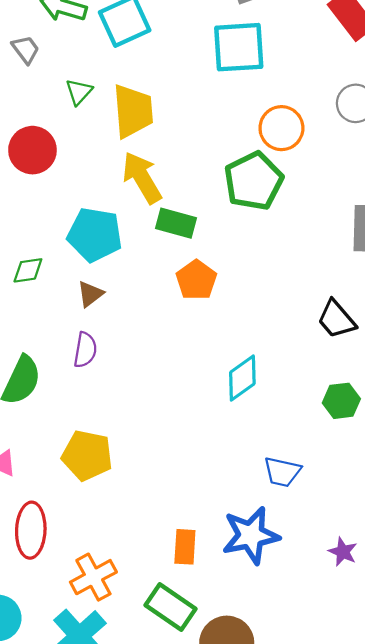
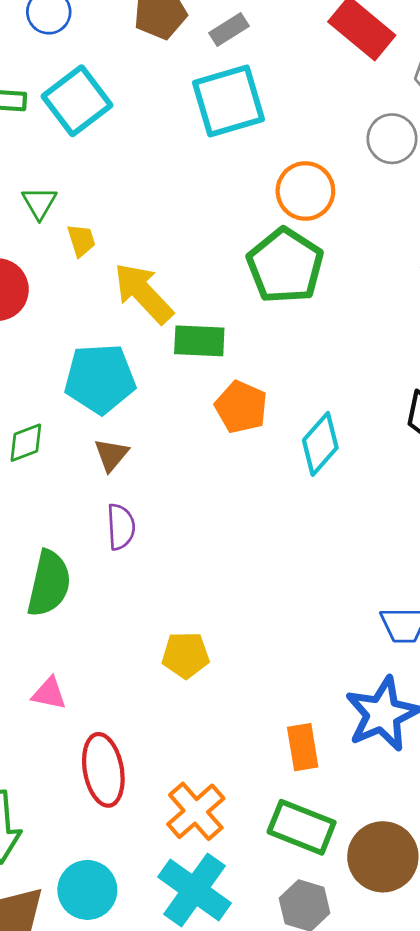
yellow trapezoid: (133, 111) -> (81, 240), moved, size x0.5
cyan diamond: (242, 378) -> (320, 444), moved
yellow pentagon: (87, 455) -> (186, 655), moved, size x0.7

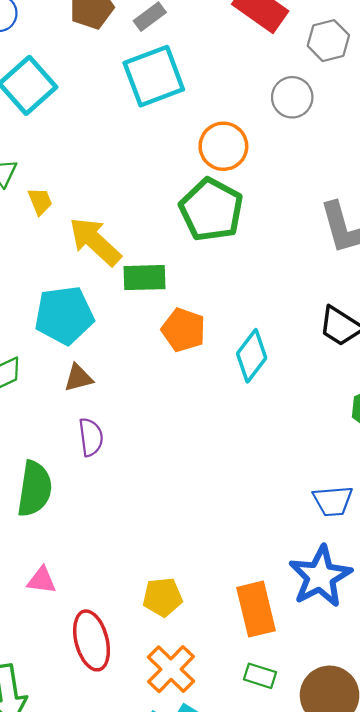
brown triangle: (111, 455) -> (78, 378), turned 40
yellow pentagon: (186, 655) -> (162, 597), moved
orange rectangle: (303, 747) -> (256, 609), size x1.4
green rectangle: (302, 827) -> (260, 676), size x0.6

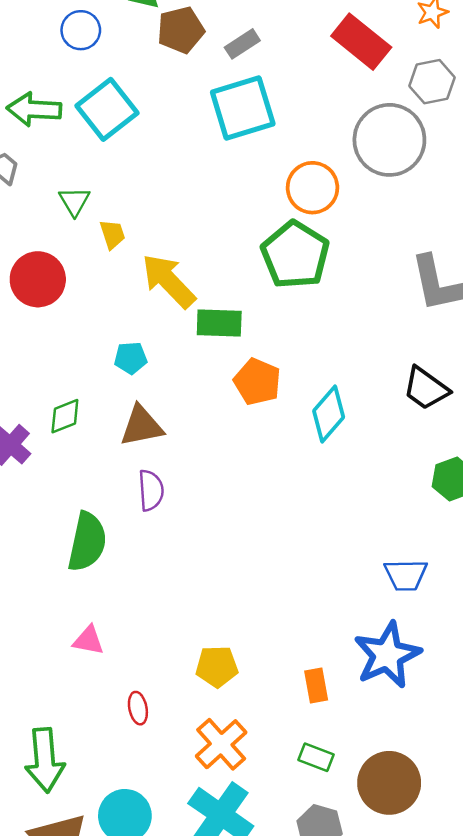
gray circle: (292, 97) -> (389, 140), size x1.6
cyan pentagon: (64, 315) -> (131, 358), size x0.5
brown triangle: (78, 378) -> (142, 426), size x1.4
orange rectangle: (256, 609) -> (316, 686), size x0.6
red ellipse: (92, 640) -> (138, 708), size x0.5

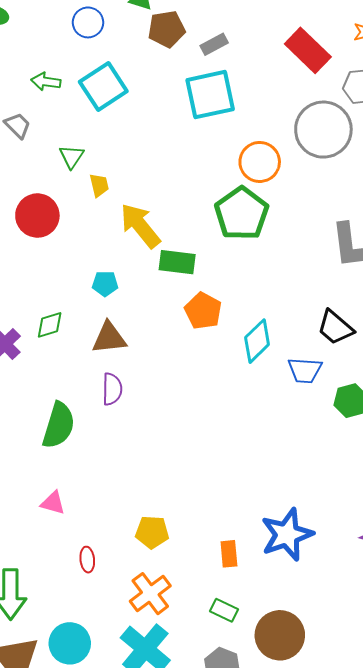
green arrow: (34, 109) -> (46, 82), size x0.7
blue trapezoid: (406, 575) -> (305, 370), moved

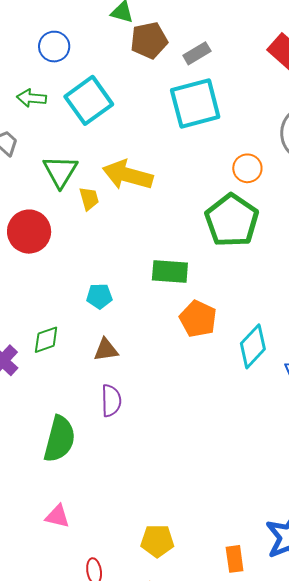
blue circle: (88, 22) -> (54, 47), moved
green triangle: (71, 157) -> (60, 171), size x1.4
orange circle: (260, 162) -> (247, 168), size x0.7
yellow arrow: (140, 226) -> (128, 175), moved, turned -33
brown triangle: (109, 338) -> (106, 350), size x0.7

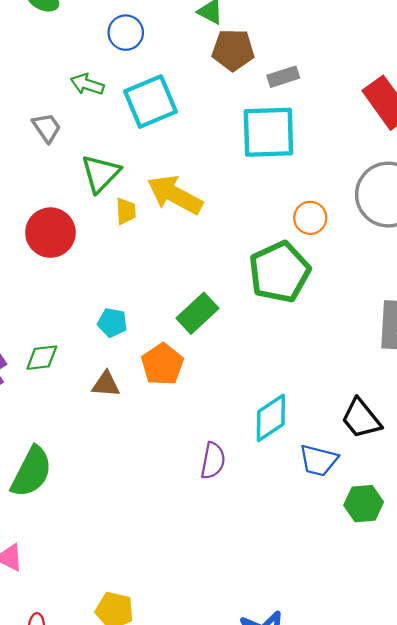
green rectangle: (170, 272) -> (197, 313), turned -60
orange pentagon: (198, 319) -> (162, 364), moved
purple semicircle: (111, 401) -> (213, 461), moved

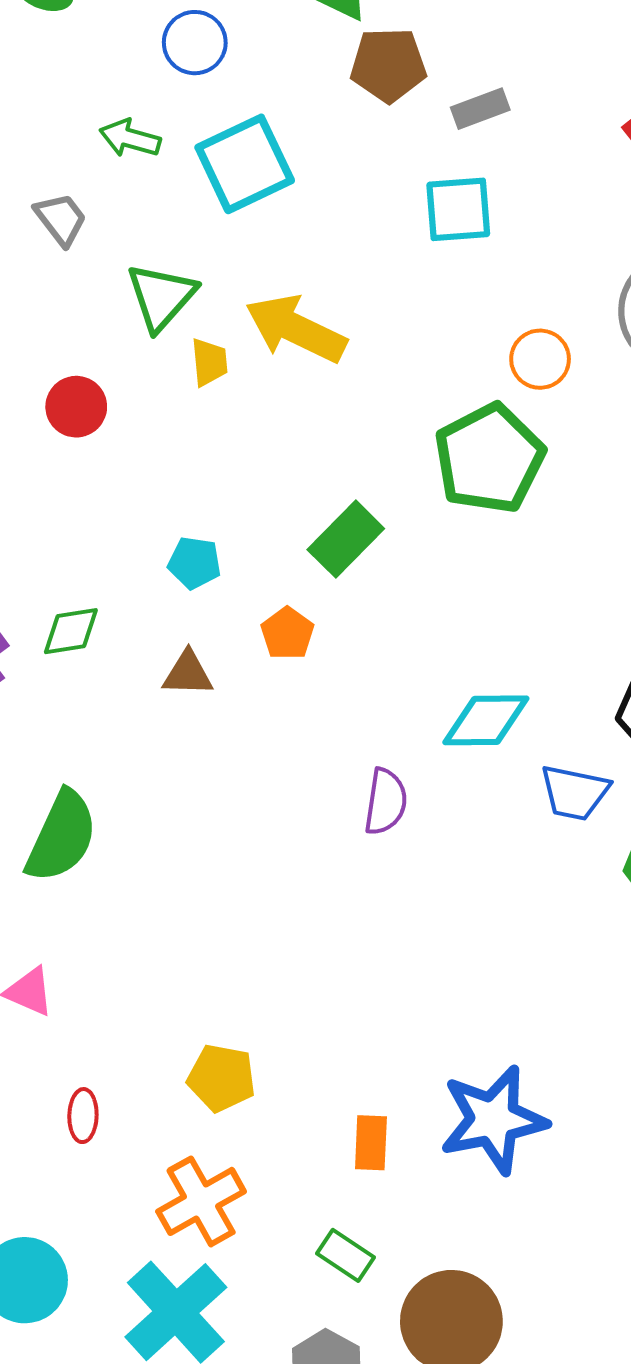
cyan square: (268, 132) -> (458, 209), size x0.7
red circle: (50, 233) -> (76, 407), size x0.7
orange pentagon: (162, 364) -> (287, 633), size x0.7
cyan diamond: (271, 418) -> (486, 720), turned 36

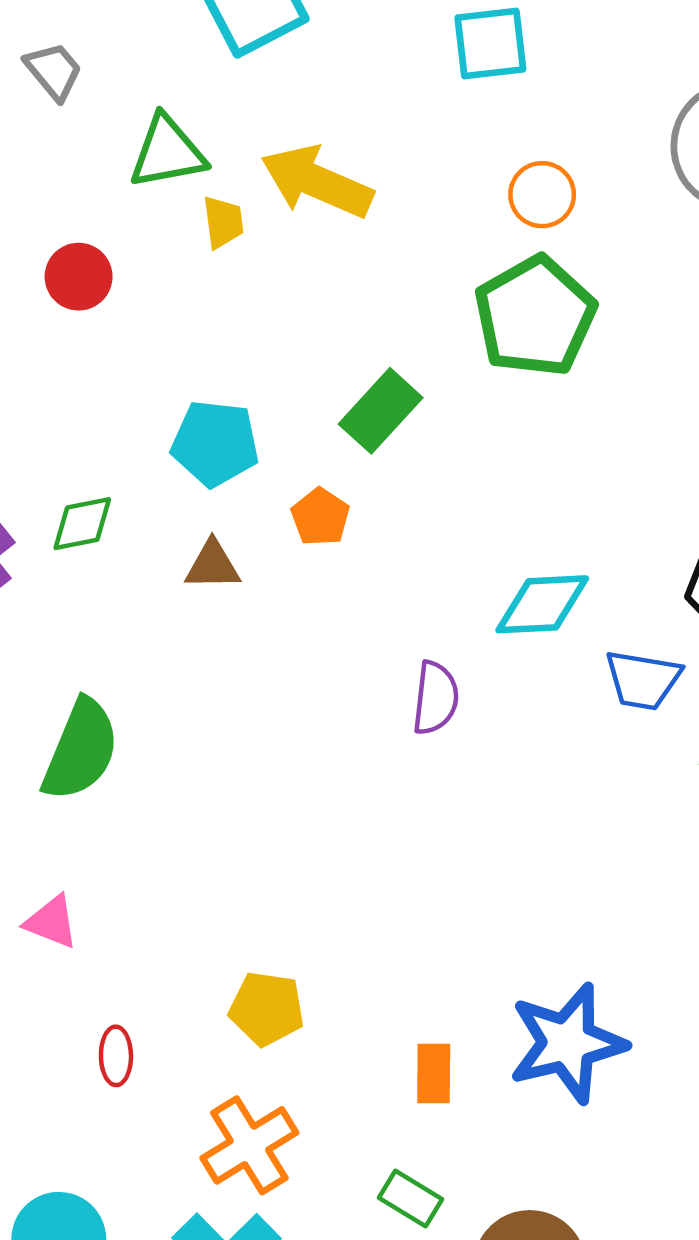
green triangle: (161, 297) -> (167, 152), turned 40
orange circle: (540, 359) -> (542, 195), moved
cyan pentagon: (194, 563) -> (215, 443), size x1.5

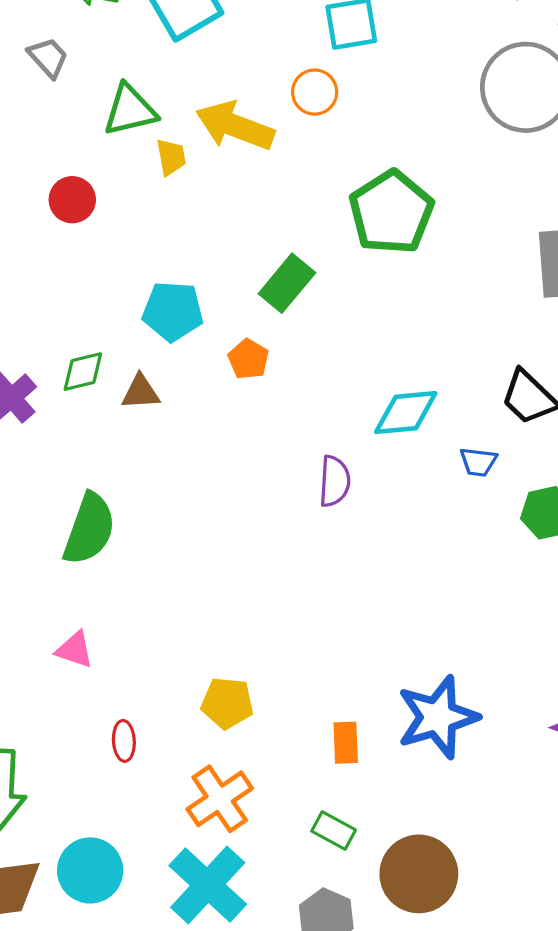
orange circle: (542, 195) -> (315, 92), moved
brown triangle: (213, 565) -> (141, 392), moved
blue trapezoid: (643, 680) -> (478, 462), size x0.7

